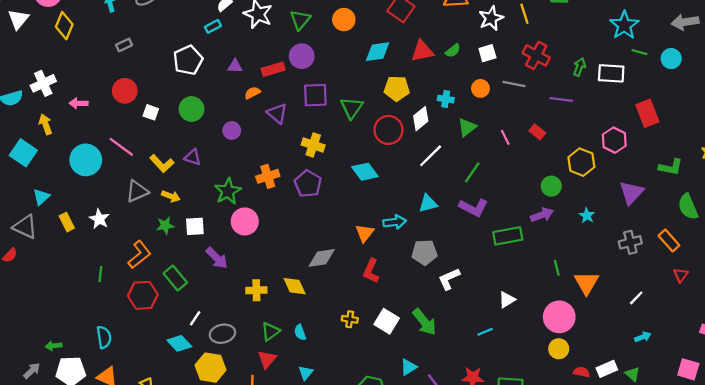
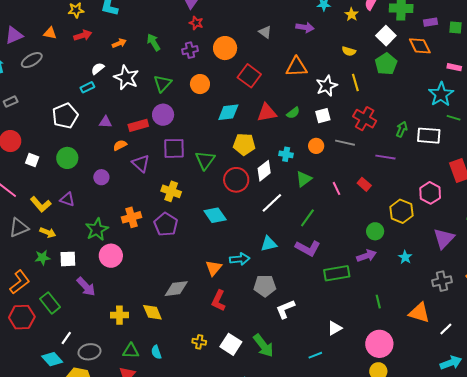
orange triangle: (586, 283) -> (419, 313), moved, turned -45
green triangle: (270, 331) -> (131, 351), turned 36
cyan arrow: (643, 337) -> (451, 363), size x1.5

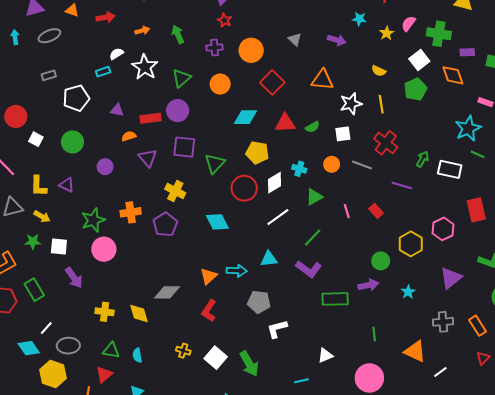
gray rectangle: (11, 102) -> (49, 75), moved
yellow L-shape: (41, 204) -> (38, 186), turned 35

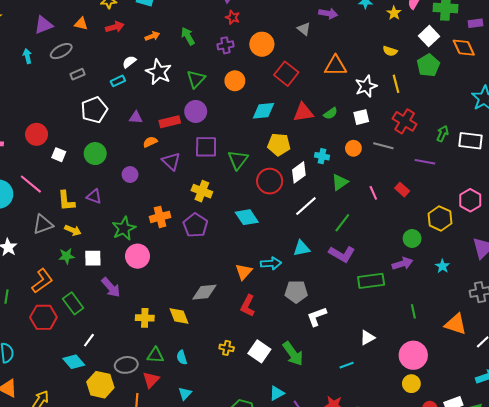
purple arrow: (337, 40) -> (328, 13), moved
gray rectangle: (49, 75) -> (78, 74), moved
gray ellipse: (68, 346) -> (126, 365), moved

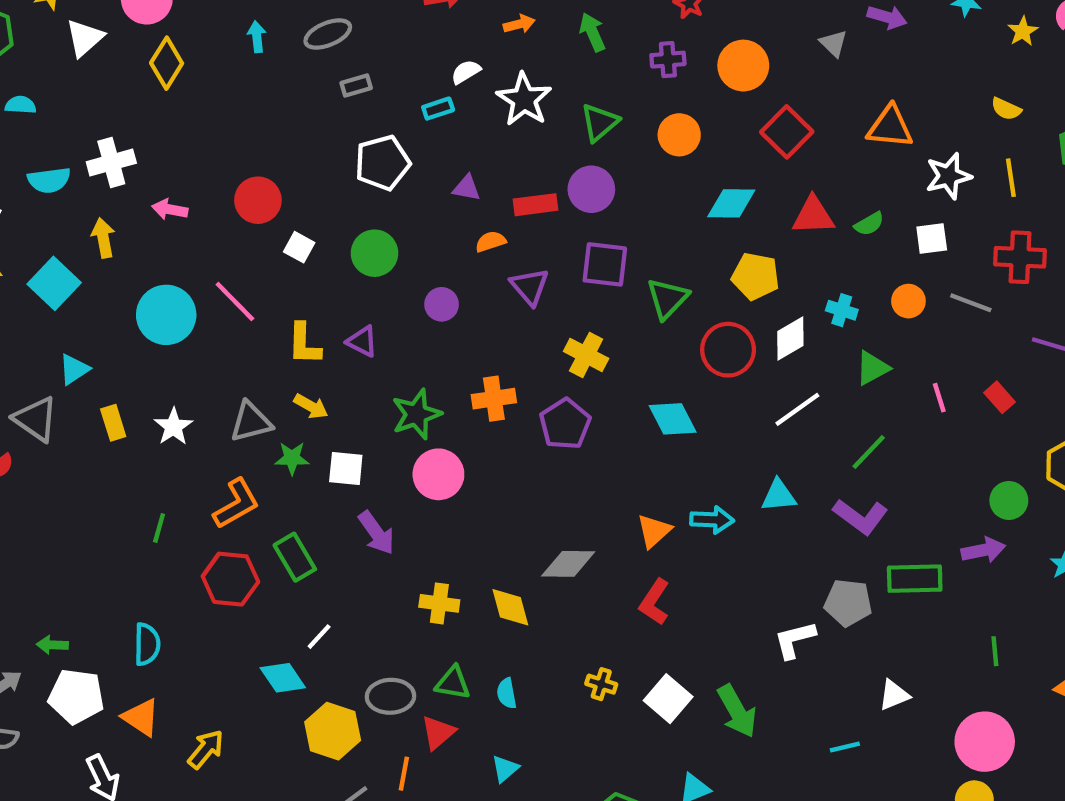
red cross: (405, 121) -> (1020, 257), turned -35
gray triangle: (43, 224) -> (251, 422), moved
gray pentagon: (296, 292) -> (848, 603), moved

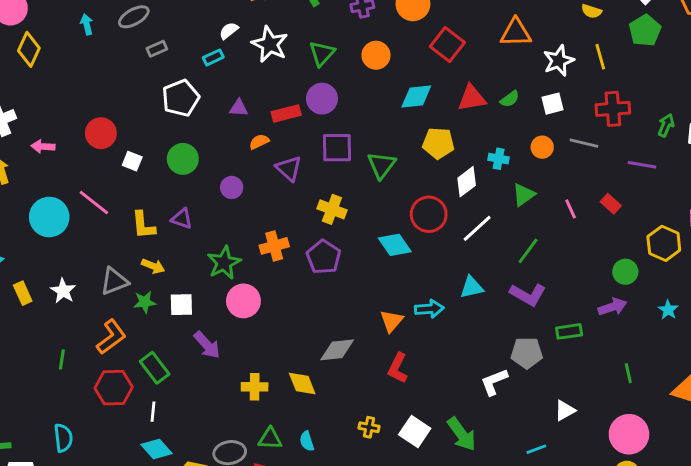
red circle: (728, 350) -> (429, 214), moved
green rectangle: (915, 579) -> (569, 331), size x0.7
white line: (319, 637) -> (153, 412), moved, turned -30

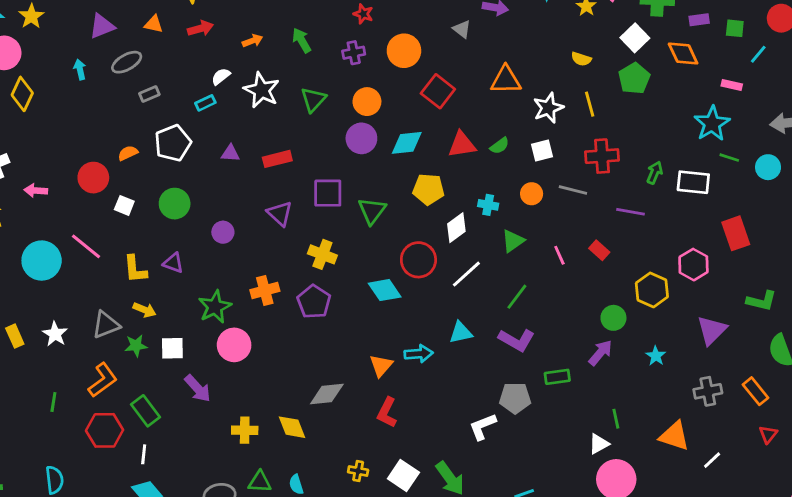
purple circle: (322, 99) -> (361, 138), moved
orange semicircle: (259, 142) -> (128, 153), moved
purple arrow: (612, 307) -> (600, 353), turned -32
white triangle: (565, 411) -> (599, 444), moved

